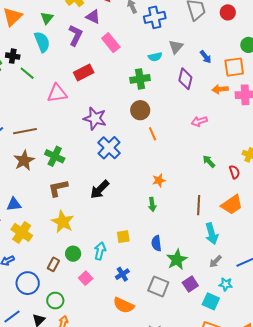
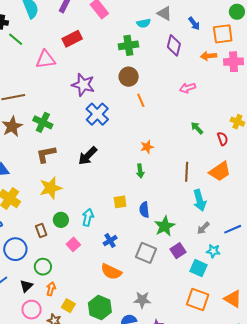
gray triangle: (176, 47) -> (164, 13), turned -42
yellow star: (63, 222) -> (51, 188), turned 30
yellow square: (123, 237) -> (120, 202), moved
brown rectangle: (53, 264) -> (41, 231), turned -48

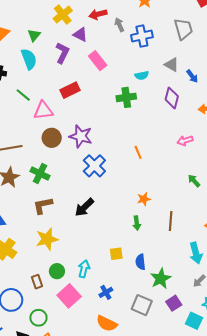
gray triangle: (164, 13) -> (172, 65), moved
green line: (16, 39) -> (23, 95), moved
brown circle: (129, 77) -> (52, 138), moved
brown line: (187, 172) -> (171, 221), moved
pink square: (73, 244) -> (69, 296), size x1.6

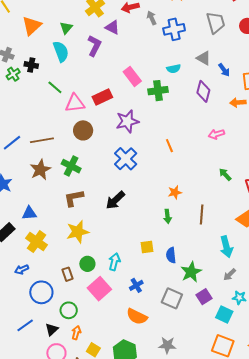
pink rectangle: (98, 61) -> (132, 76), moved
red rectangle: (70, 90) -> (102, 97), moved
purple star: (81, 136) -> (127, 121), moved, turned -30

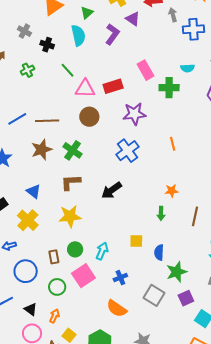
green cross: (13, 74) -> (27, 70), moved
blue triangle: (29, 213) -> (33, 191), moved, turned 35
green circle: (69, 310) -> (57, 287), moved
black triangle: (52, 329) -> (31, 309), turned -48

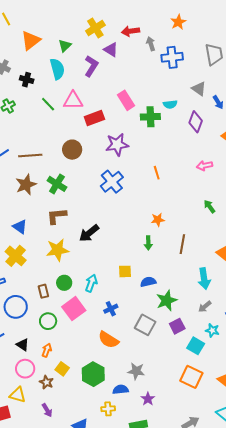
cyan semicircle: (188, 68) -> (170, 104), moved
pink triangle: (85, 89) -> (73, 101), moved
black arrow: (112, 190) -> (89, 233), moved
blue semicircle: (159, 252) -> (148, 282), turned 77

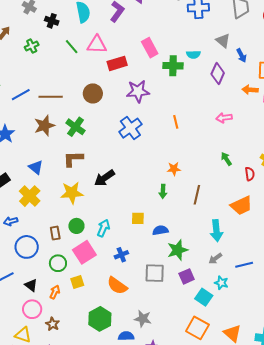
gray square: (145, 325) -> (155, 273), turned -30
yellow square: (62, 369) -> (77, 282), moved, turned 32

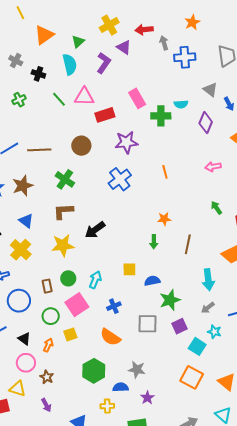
brown star: (44, 126) -> (23, 186), moved

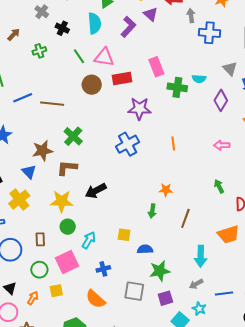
brown circle: (81, 146) -> (92, 85), moved
brown star: (23, 186) -> (42, 151), moved
green circle: (68, 278) -> (68, 227), moved

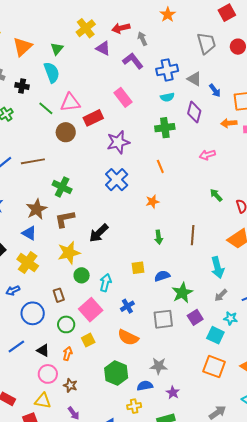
purple L-shape: (128, 27) -> (133, 61), moved, turned -65
blue cross: (209, 33) -> (167, 70), moved
green cross: (177, 87) -> (165, 128), moved
orange star: (166, 190) -> (152, 202), moved

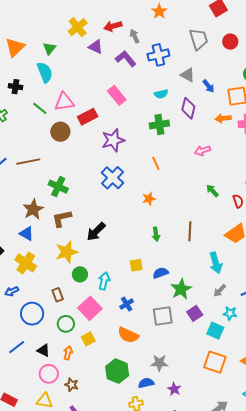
blue cross: (167, 70) -> (158, 55), moved

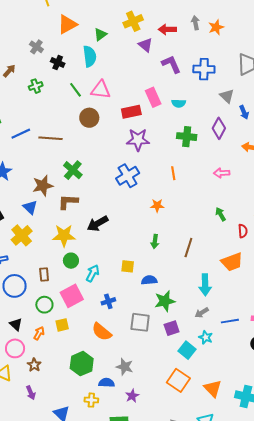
gray arrow: (135, 36) -> (195, 23), moved
cyan semicircle: (161, 94) -> (179, 103), moved
red rectangle: (88, 117) -> (131, 112), moved

